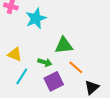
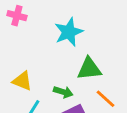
cyan star: (36, 18) -> (69, 32), moved

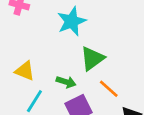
green triangle: (89, 69) -> (92, 58), turned -30

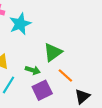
cyan star: (72, 21) -> (20, 24), moved

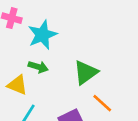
green arrow: (33, 70) -> (38, 67), moved

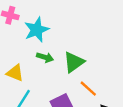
green arrow: (38, 67) -> (45, 57), moved

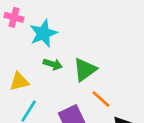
yellow triangle: (15, 73) -> (19, 82), turned -36

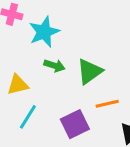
orange line: (101, 99) -> (107, 104), turned -55

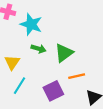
cyan star: (44, 32) -> (31, 24), turned -30
yellow triangle: (18, 85) -> (12, 62), turned -42

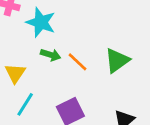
green triangle: (64, 53) -> (117, 61), moved
orange line: (77, 76) -> (77, 62), moved, turned 56

